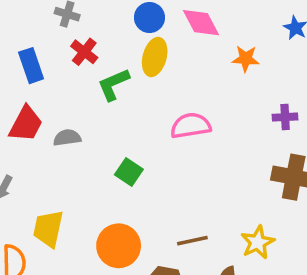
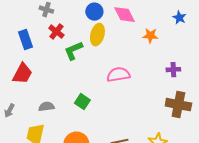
gray semicircle: (67, 138) -> (46, 107), moved

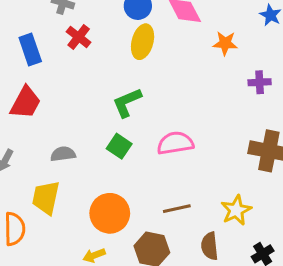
green L-shape: (73, 51) -> (127, 103), moved
purple cross: (173, 70) -> (260, 82), moved
pink semicircle: (118, 75) -> (175, 143), moved

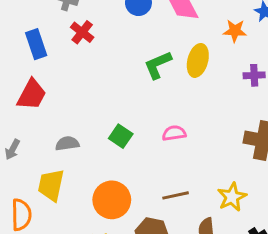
yellow ellipse: (143, 42) -> (198, 60), moved
orange star: (225, 43) -> (235, 31), moved
green L-shape: (127, 103) -> (158, 65), moved
pink semicircle: (175, 143) -> (174, 133), size x0.7

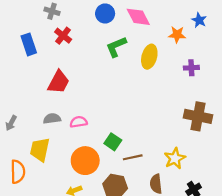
green L-shape: (158, 65) -> (116, 47), moved
red trapezoid: (32, 95) -> (59, 82), moved
pink semicircle: (174, 133) -> (79, 122), moved
green square: (121, 136) -> (113, 142), moved

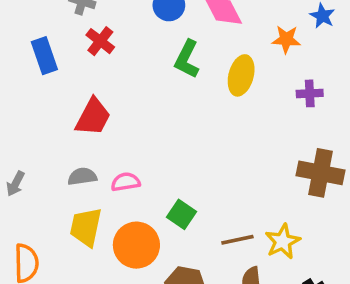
green L-shape: (116, 47) -> (187, 59), turned -40
yellow trapezoid: (40, 150) -> (86, 227), moved
brown line: (133, 157) -> (237, 240), moved

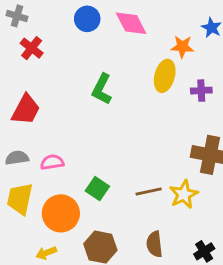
green L-shape: (187, 59) -> (102, 89), moved
yellow ellipse: (241, 75) -> (165, 76), moved
brown line: (237, 240) -> (149, 191), moved
yellow star: (283, 241) -> (184, 194), moved

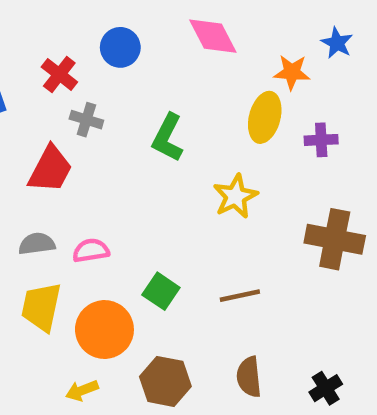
gray cross: (17, 16) -> (86, 120), moved
blue circle: (87, 19) -> (120, 47), moved
yellow star: (184, 194) -> (235, 196), moved

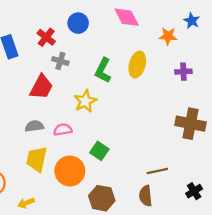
yellow ellipse: (265, 117) -> (137, 65), moved
yellow star: (235, 196) -> (85, 101), moved
brown line: (240, 296) -> (157, 171), moved
black cross: (326, 388) -> (194, 191), moved
yellow arrow: (82, 390) -> (26, 203), moved

